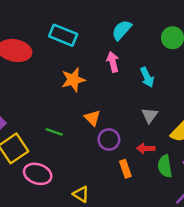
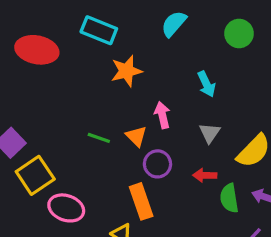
pink arrow: (113, 62) -> (162, 115), moved
orange star: (73, 80) -> (127, 71), moved
green line: (54, 132) -> (99, 138), moved
orange rectangle: (125, 169) -> (141, 201), moved, size x1.5

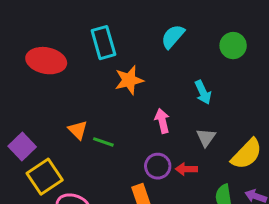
cyan rectangle: (99, 30) -> (103, 43), turned 52
orange triangle: (136, 136) -> (78, 130), moved
red arrow: (205, 175) -> (186, 169), moved

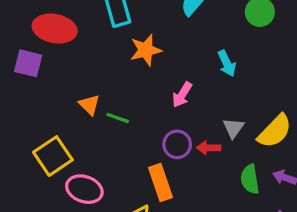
pink arrow: (162, 121) -> (182, 95), turned -135
gray triangle: (206, 137) -> (233, 128), moved
purple square: (22, 147) -> (28, 63), moved, turned -32

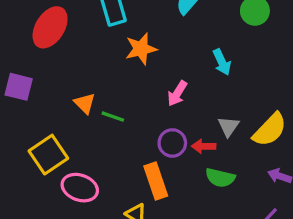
red ellipse: (55, 29) -> (50, 27), turned -69
purple square: (28, 63) -> (19, 87), moved
green semicircle: (250, 179) -> (220, 178), moved, turned -68

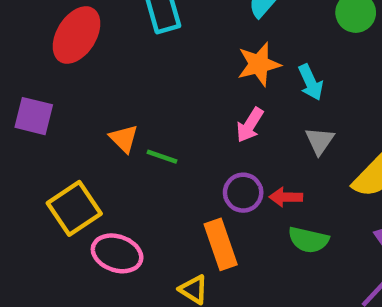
orange star: (141, 49) -> (259, 64), moved
gray triangle: (228, 126) -> (320, 141), moved

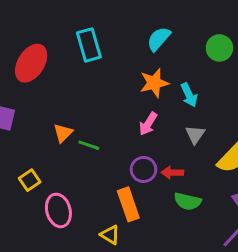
orange triangle: (124, 139) -> (63, 133), turned 30
yellow square: (74, 208) -> (30, 180), size x0.6
pink ellipse: (117, 253) -> (58, 210), turned 56

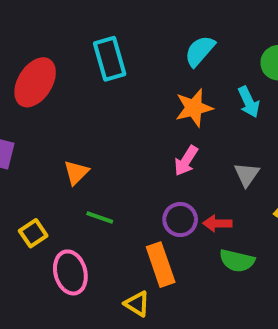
cyan arrow: (189, 95) -> (249, 102), moved
green line: (89, 145) -> (100, 218), moved

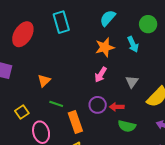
orange rectangle: (161, 265) -> (75, 122), moved

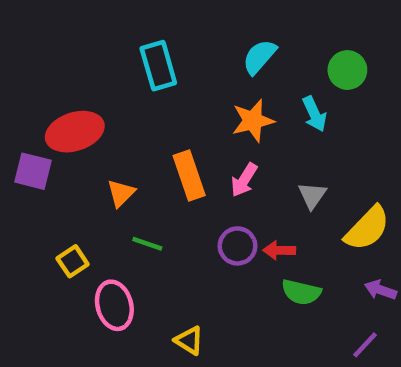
red ellipse: (23, 34) -> (75, 132), moved, turned 40
orange rectangle: (75, 122) -> (189, 176), moved

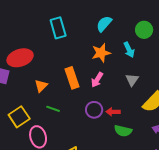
gray triangle: (312, 195) -> (132, 80), moved
yellow square: (73, 261) -> (19, 117), size x1.5

